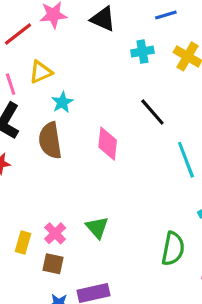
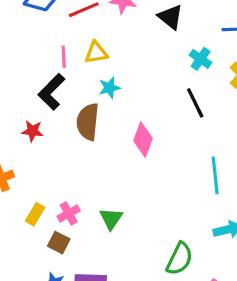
cyan cross: (142, 52) -> (201, 59), turned 30
black line: (152, 112) -> (195, 103), moved

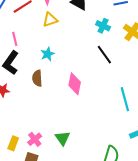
yellow triangle: (96, 53) -> (50, 20), moved
brown semicircle: (88, 122) -> (37, 78), size x0.7

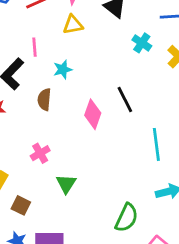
pink line: (15, 39) -> (34, 47), moved
black line: (104, 55) -> (125, 99), moved
pink cross: (35, 139) -> (40, 153), moved

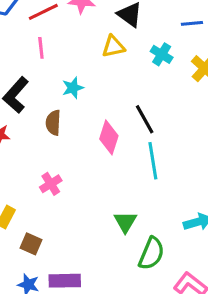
yellow triangle: (73, 25) -> (113, 46), moved
pink line: (34, 47) -> (41, 48), moved
cyan line: (156, 144) -> (153, 161), moved
green triangle: (66, 184) -> (125, 222), moved

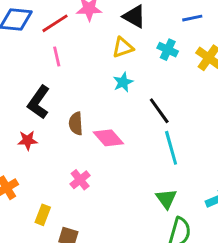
cyan star: (73, 88) -> (123, 82), moved
pink diamond: (109, 137) -> (108, 138), moved, turned -52
green triangle: (125, 222) -> (166, 199), moved

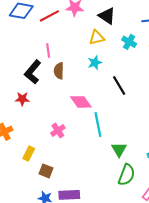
pink line: (57, 56) -> (48, 51), moved
brown semicircle: (76, 124) -> (59, 71), moved
cyan line: (171, 148) -> (98, 125), moved

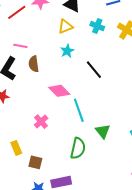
pink line: (48, 51) -> (20, 46), turned -64
yellow rectangle: (29, 154) -> (16, 148), turned -40
green semicircle: (127, 175) -> (78, 148), moved

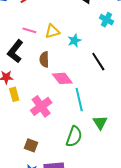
yellow triangle: (65, 27) -> (52, 31), moved
brown semicircle: (34, 64) -> (44, 59), moved
pink cross: (41, 122) -> (41, 106), size x1.5
yellow rectangle: (16, 148) -> (14, 94), moved

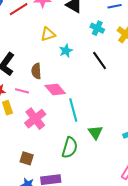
pink line: (29, 30) -> (22, 91), moved
yellow triangle: (52, 31) -> (48, 34), moved
black line: (98, 62) -> (100, 60), moved

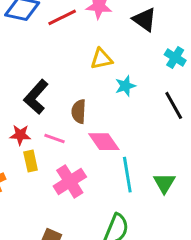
green triangle: (95, 132) -> (164, 183), moved

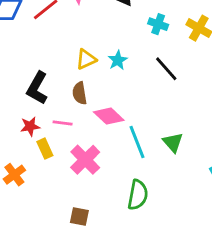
yellow triangle: (102, 59) -> (86, 59), moved

